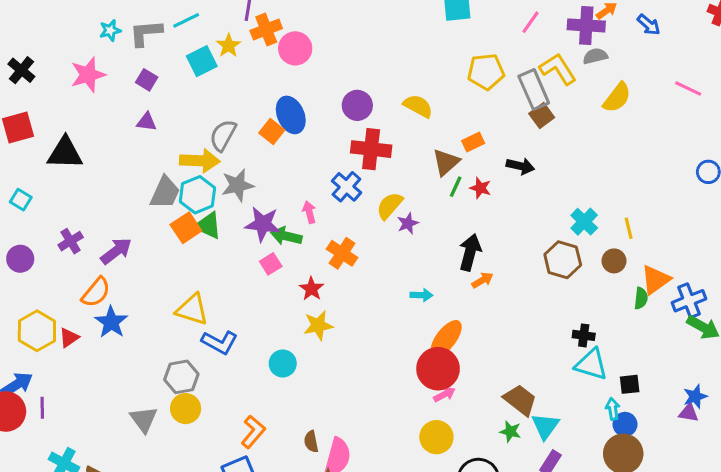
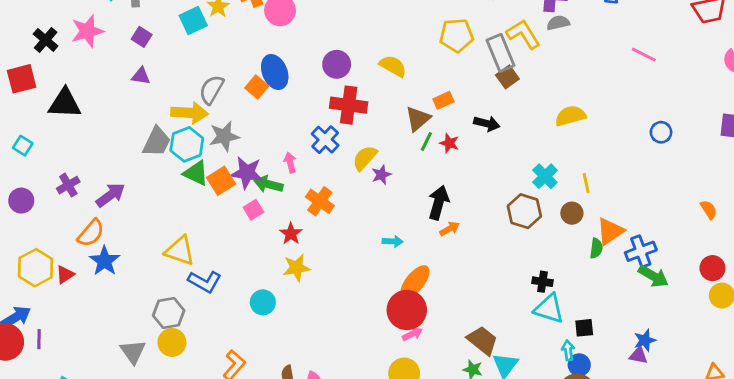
black cross: (21, 70) -> (46, 40), moved
yellow semicircle: (617, 98) -> (570, 116), moved, turned -144
orange square: (186, 228) -> (221, 181), moved

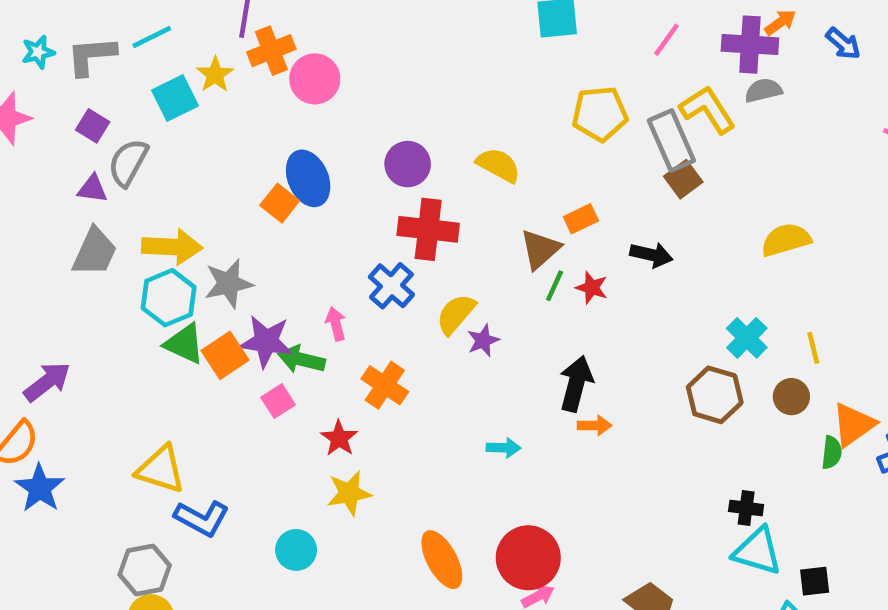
gray semicircle: (211, 90) -> (128, 163), moved
gray trapezoid: (157, 142) -> (95, 252), moved
orange arrow: (450, 229) -> (595, 425), turned 30
orange ellipse: (415, 282) -> (442, 560), moved, turned -66

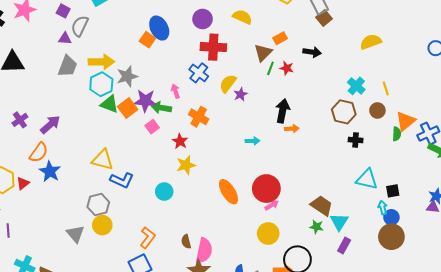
black cross: (746, 508) -> (356, 140), moved

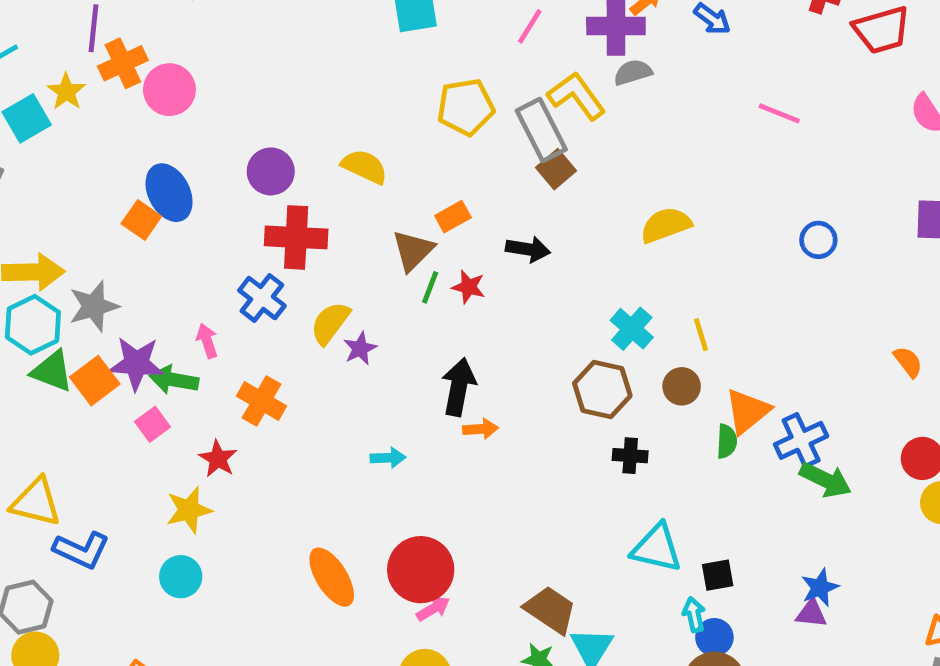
yellow star: (186, 165) -> (189, 510), moved

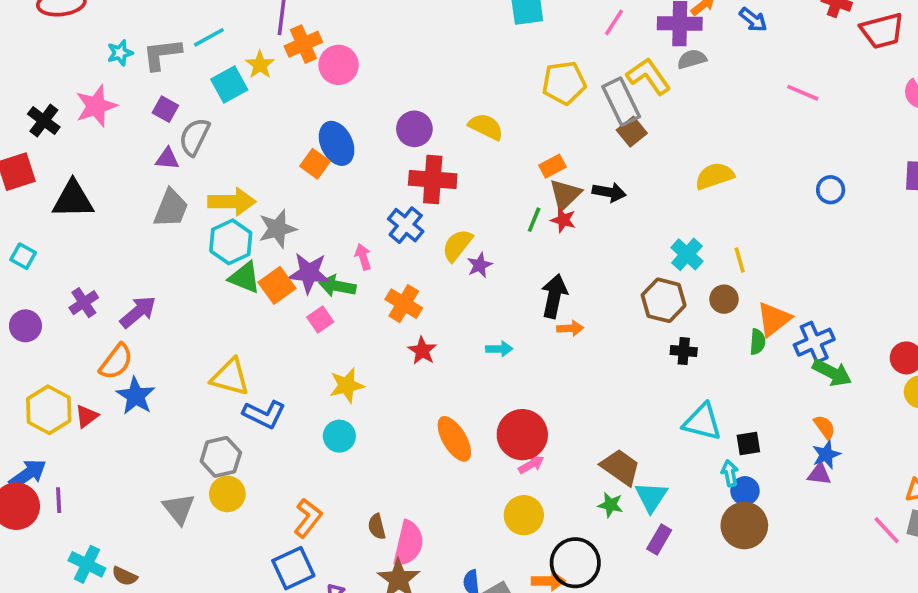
brown triangle: (413, 251) -> (565, 194), moved
orange semicircle: (908, 362) -> (825, 427), moved
red star: (218, 459) -> (422, 351), moved

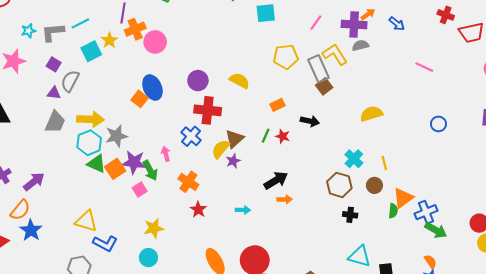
brown triangle: (565, 194) -> (234, 139), moved
green arrow: (337, 286) -> (150, 170), turned -132
black arrow: (554, 296) -> (276, 180), turned 45

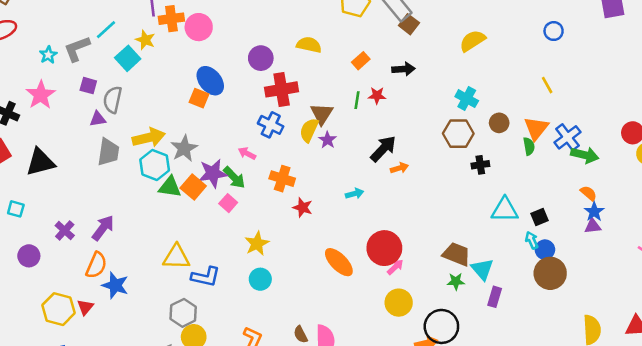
orange cross: (135, 29) -> (171, 19), turned 30
pink arrow: (166, 154) -> (247, 153), turned -32
yellow line: (384, 163) -> (547, 85), moved

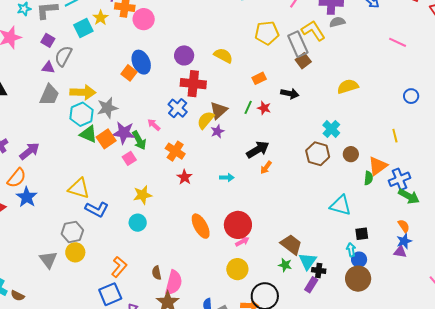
black cross: (480, 165) -> (319, 270), moved
orange arrow: (399, 168) -> (266, 168), turned 128
cyan triangle: (505, 210) -> (341, 205), moved

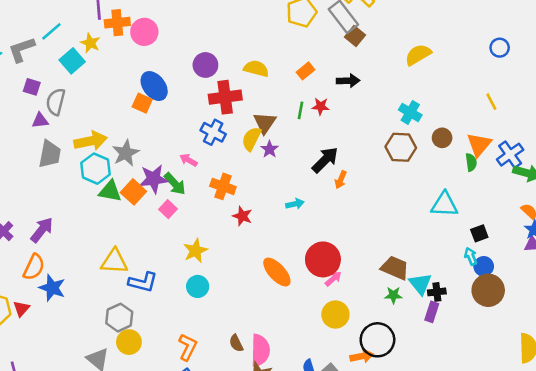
yellow semicircle: (223, 56) -> (256, 69), moved

